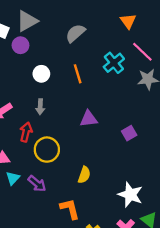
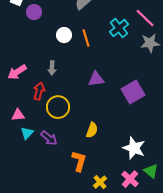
white circle: (41, 74) -> (64, 35), moved
purple square: (129, 133) -> (133, 92), size x1.6
orange L-shape: (70, 209) -> (79, 161), turned 30

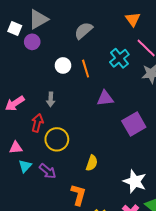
purple triangle: (96, 79) -> (105, 98), moved

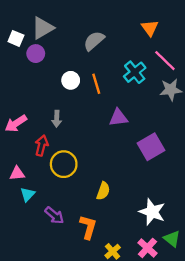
purple arrow: (48, 171) -> (54, 215), moved

